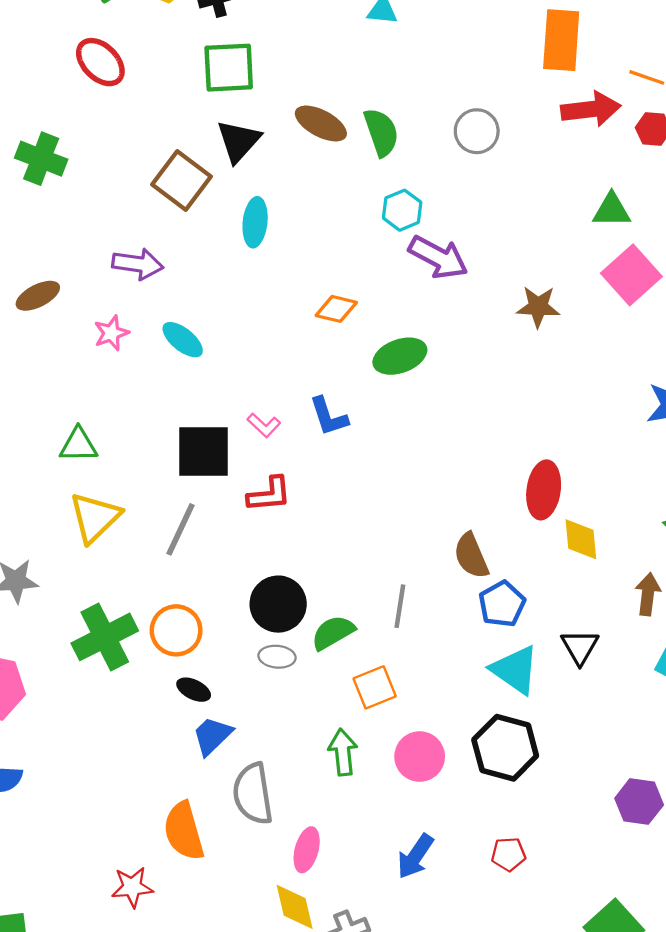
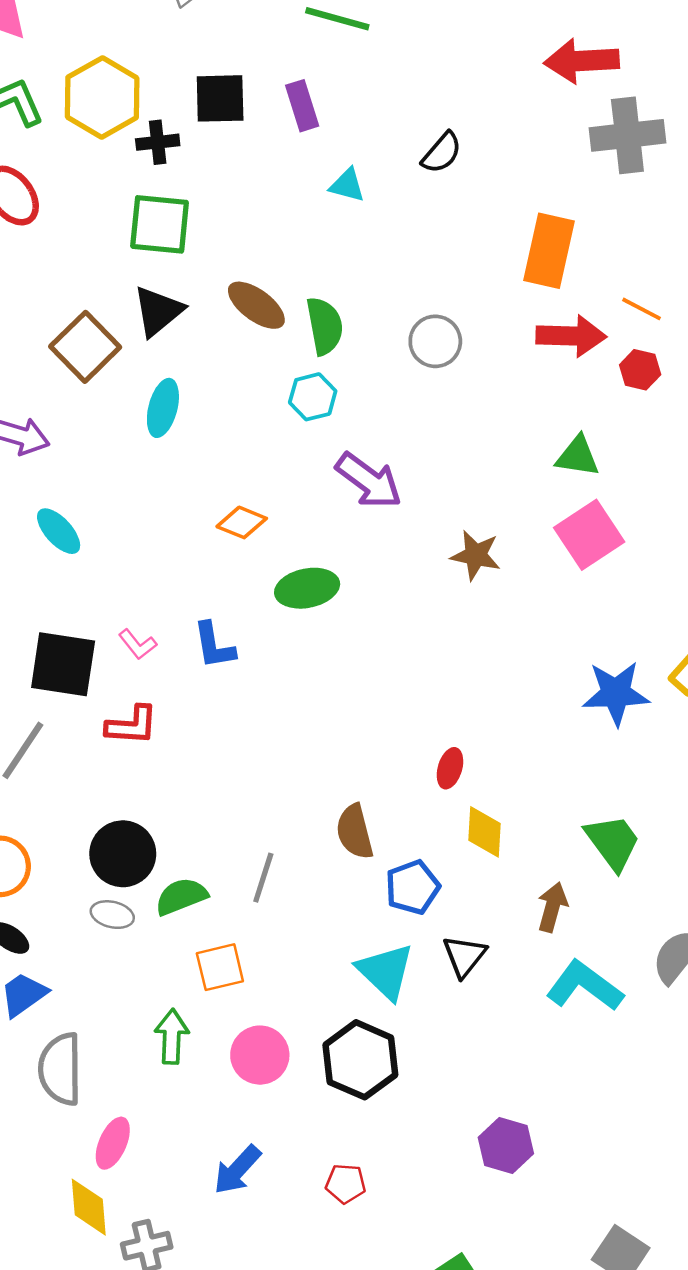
cyan hexagon: (402, 210) -> (313, 397), moved
red ellipse: (544, 490) -> (450, 768), size x0.6
blue pentagon: (502, 604) -> (412, 887), moved

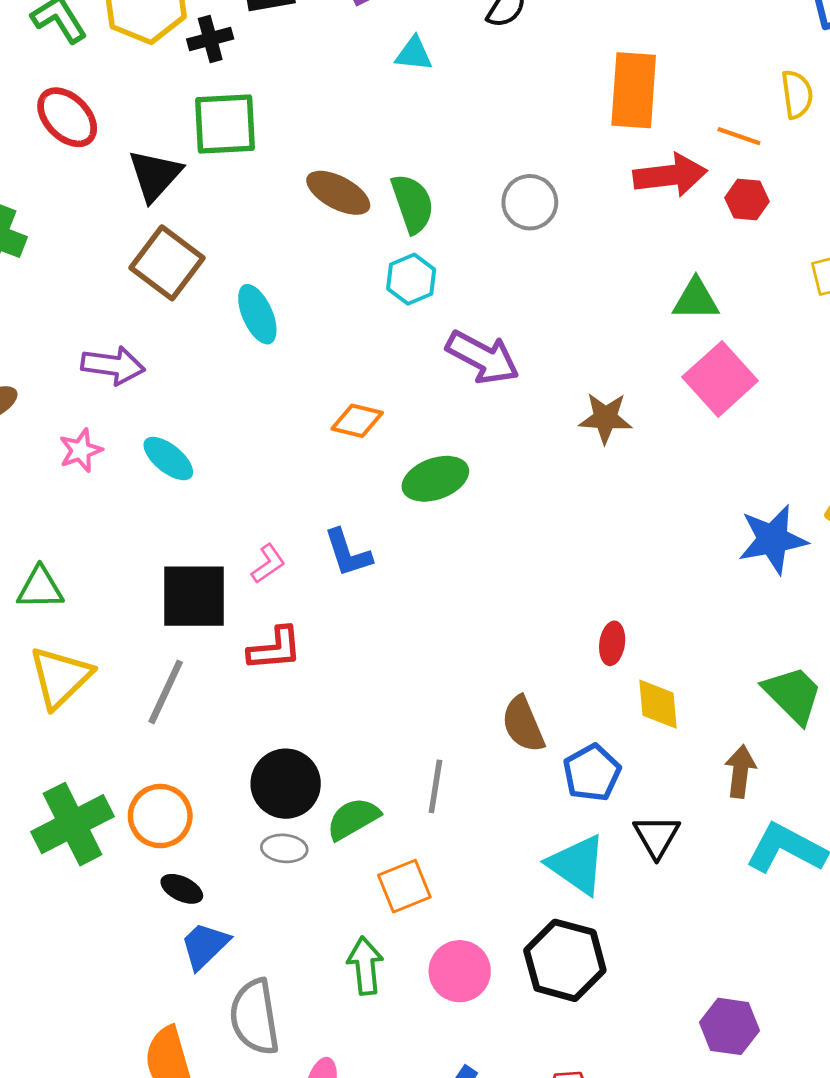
black triangle: (158, 311) -> (155, 175), moved
cyan ellipse: (163, 408) -> (257, 314), turned -30
pink L-shape: (138, 644) -> (268, 564), turned -78

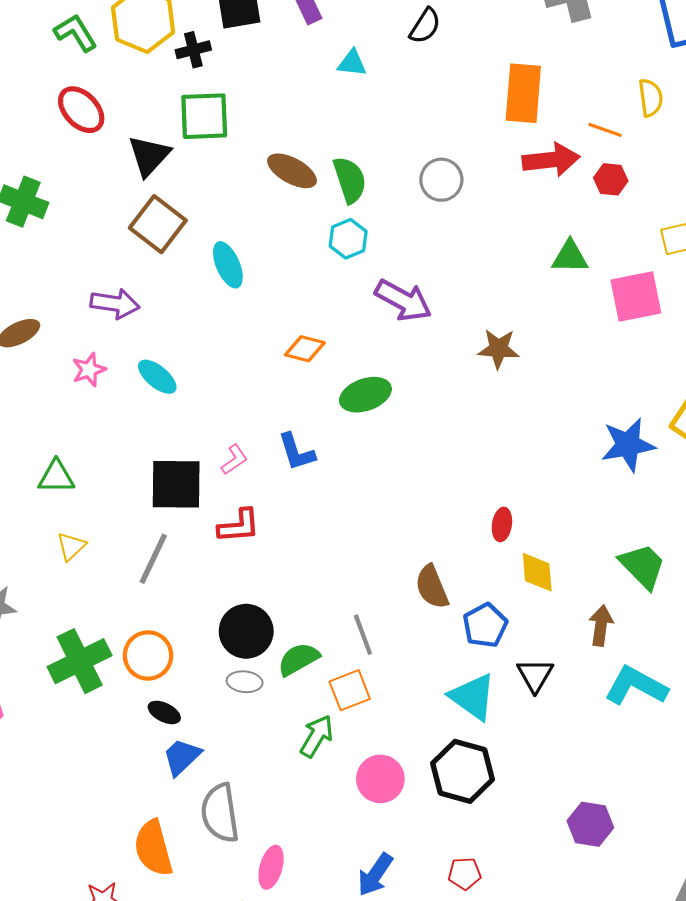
pink square: (720, 379) -> (636, 296), moved, turned 30
yellow triangle: (60, 677) -> (71, 546), size x0.6
gray line: (435, 786) -> (363, 635), turned -30
orange square: (404, 886) -> (350, 690), moved
green arrow: (365, 966) -> (317, 736), moved, turned 36

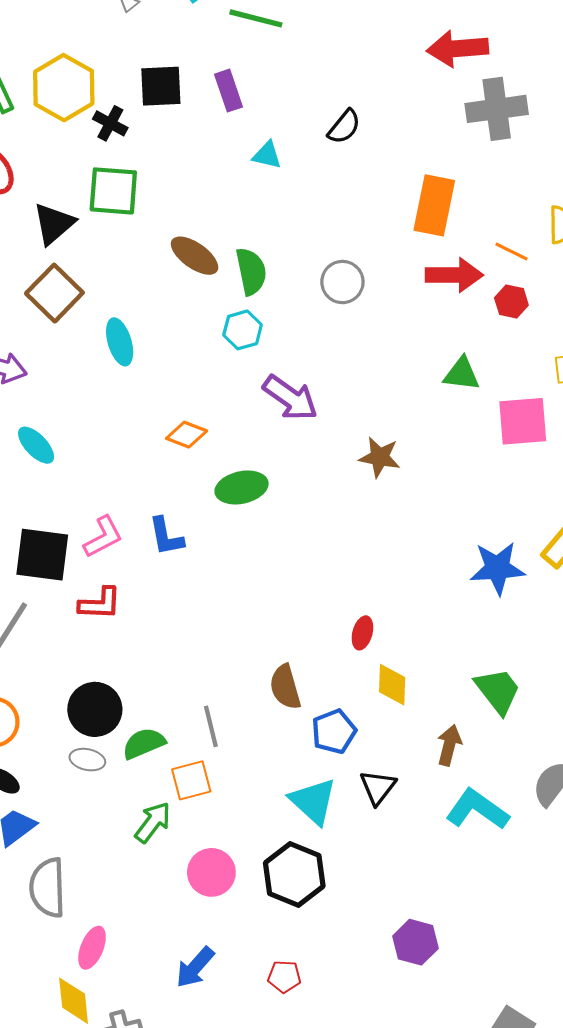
black cross: (193, 50) -> (110, 123), turned 36
pink L-shape: (234, 460) -> (103, 537), size x1.4

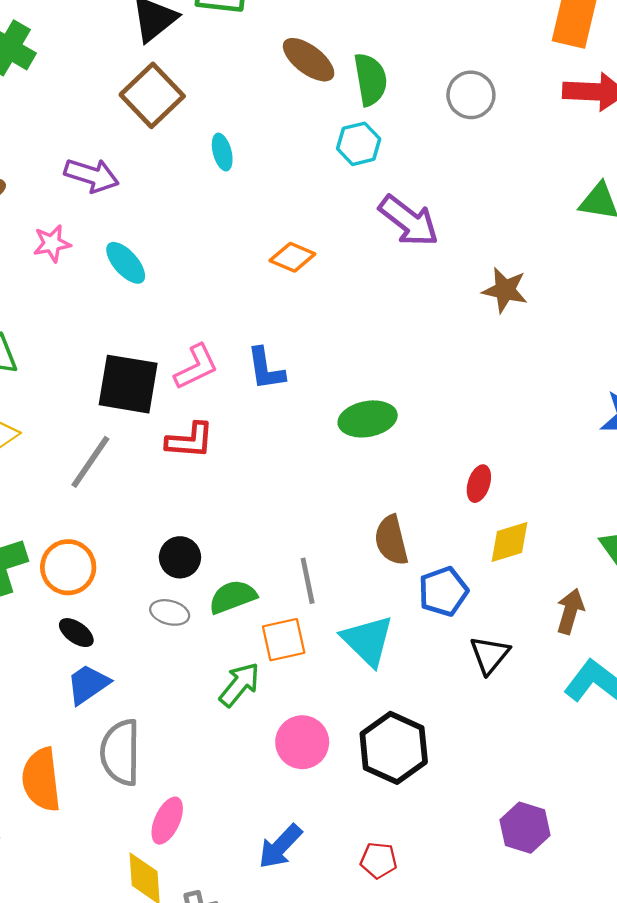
cyan ellipse: (120, 342) -> (222, 152), size x0.7
green ellipse: (242, 487) -> (368, 419), moved
yellow diamond: (392, 685) -> (509, 542), turned 69
black circle: (95, 709) -> (180, 557), size x0.7
cyan triangle: (313, 801) -> (368, 641), moved

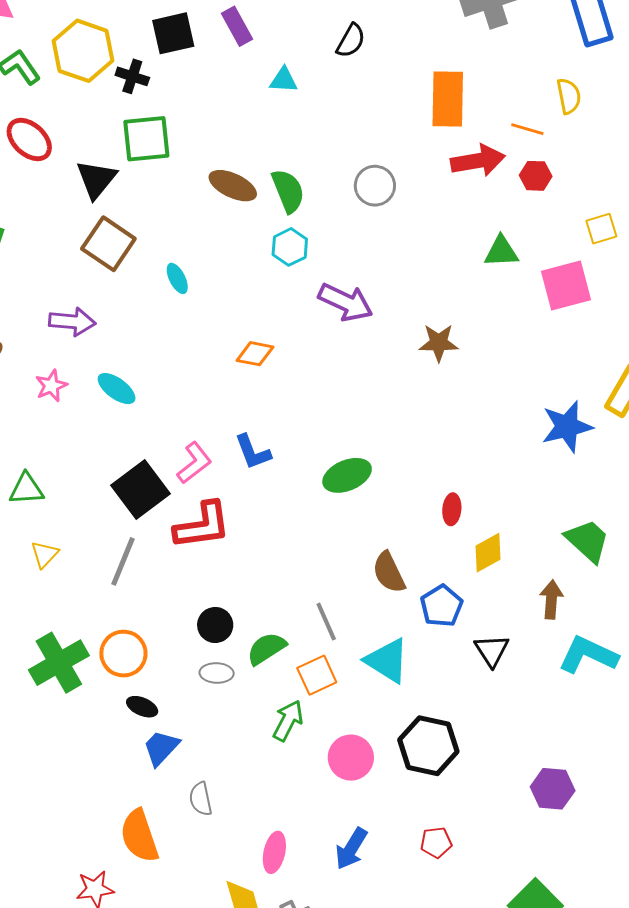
black square: (128, 384) -> (140, 489), turned -34
red L-shape: (190, 440) -> (202, 526), size x1.4
gray semicircle: (120, 752) -> (201, 799), size x0.6
pink ellipse: (167, 821) -> (274, 852), moved

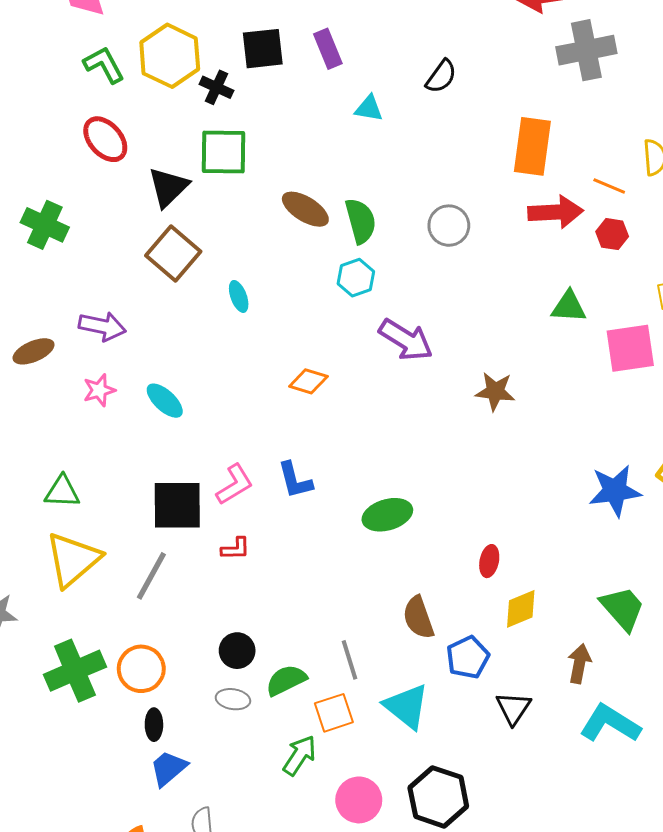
purple arrow: (72, 322) -> (102, 326), moved
black square: (140, 489) -> (177, 505), turned 30
red L-shape: (202, 526) -> (236, 549), size x0.5
yellow triangle: (45, 554) -> (73, 560), size x2.0
black ellipse: (142, 707) -> (154, 725), turned 60

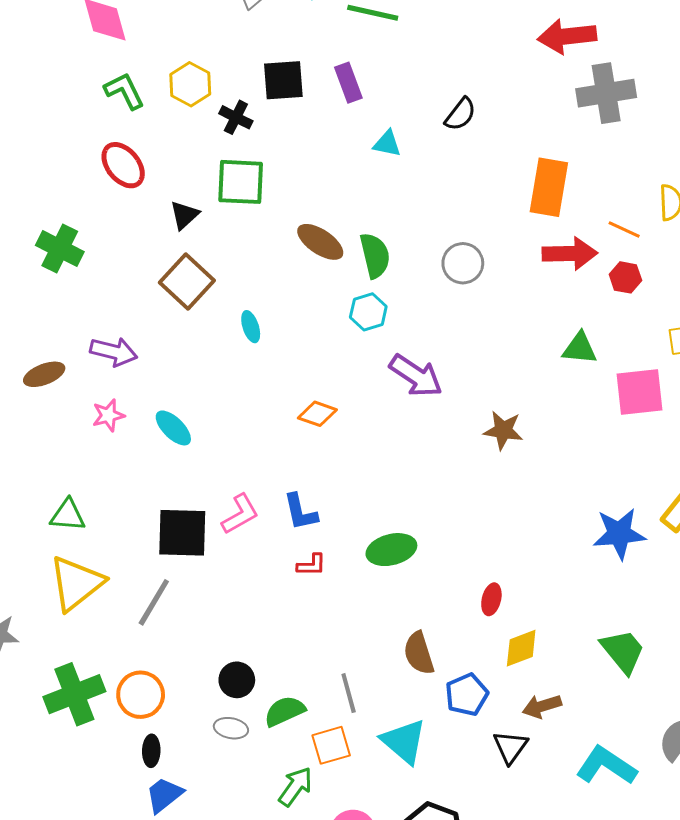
yellow hexagon: (170, 56) -> (190, 84), size x0.7
black triangle: (168, 187) -> (184, 215), size x0.7
red L-shape: (236, 549) -> (311, 565), moved
brown arrow: (579, 664) -> (542, 706), moved, turned -120

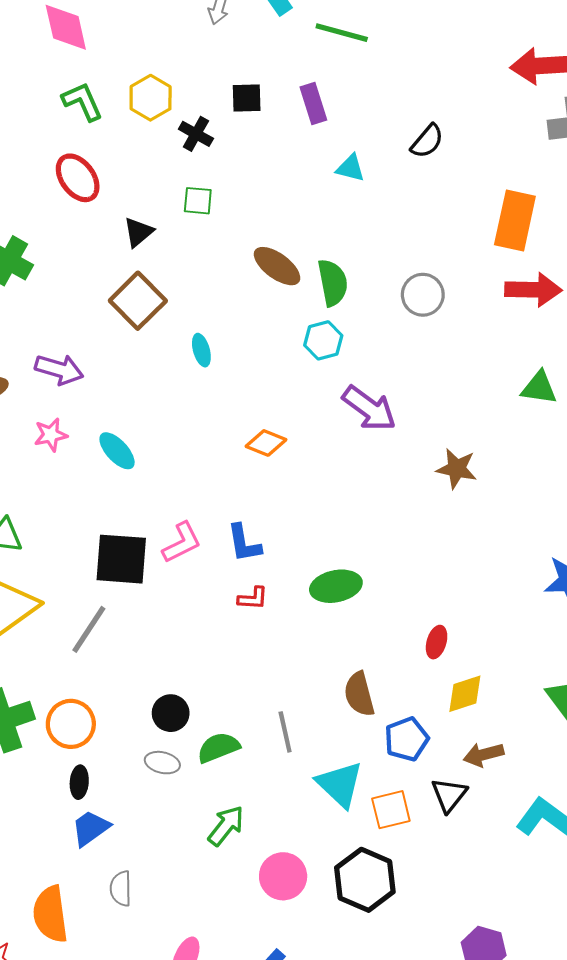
black square: (283, 80) -> (247, 98), size x0.7
green square: (241, 182) -> (198, 201), size x0.6
orange square: (331, 745) -> (391, 810), moved

